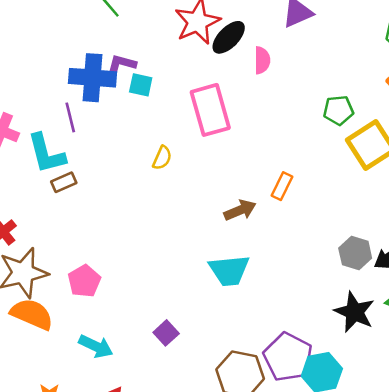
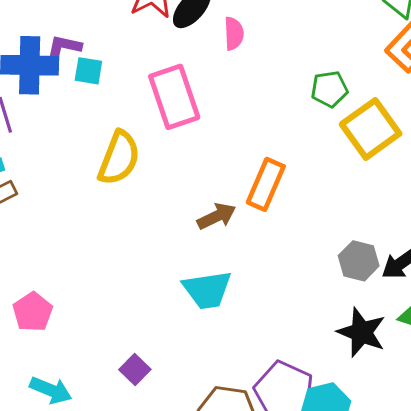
yellow semicircle: (162, 158) -> (119, 158), size x1.8
orange rectangle: (282, 186) -> (266, 184), size x1.5

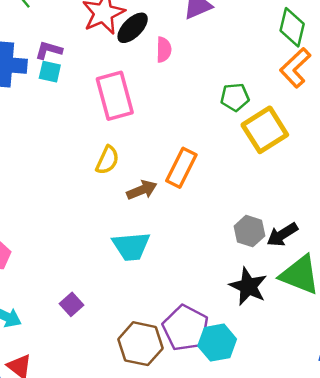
purple L-shape: (64, 47) -> (49, 50), moved
yellow semicircle: (119, 158) -> (107, 160), moved, size x0.7

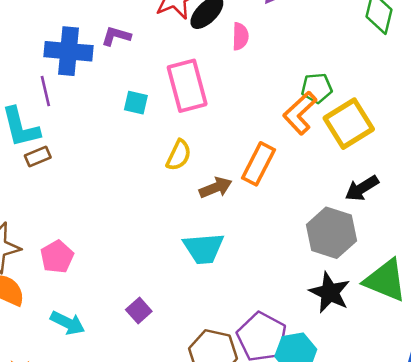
orange L-shape: (295, 68) -> (300, 113), moved
cyan square: (50, 72) -> (136, 103), moved
gray hexagon: (249, 231) -> (331, 233), size x1.5
black arrow: (282, 235) -> (362, 188), moved

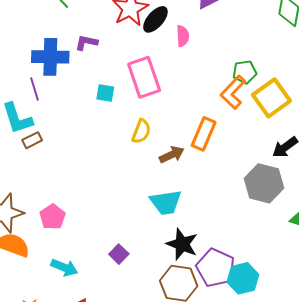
black star: (330, 292) -> (182, 244), moved

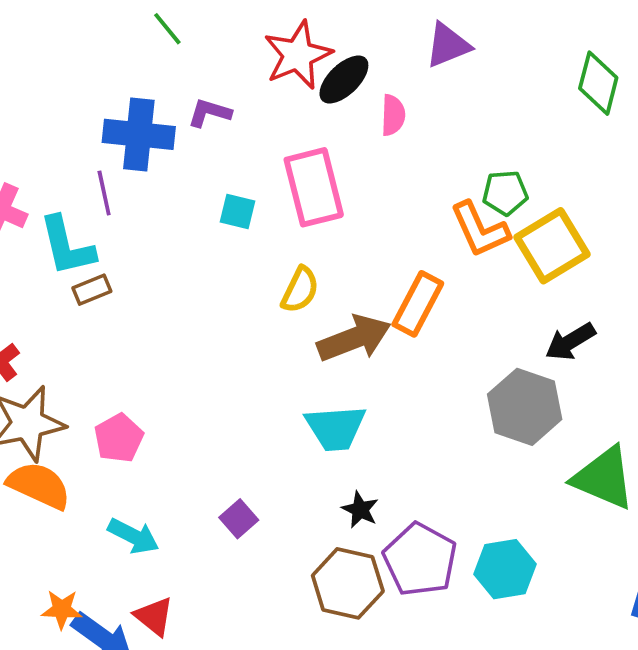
orange L-shape: (233, 92) -> (480, 229), turned -72
brown arrow: (172, 155) -> (354, 338), size x1.5
black star: (182, 244) -> (360, 510), size x0.6
cyan hexagon: (243, 278) -> (505, 569), moved

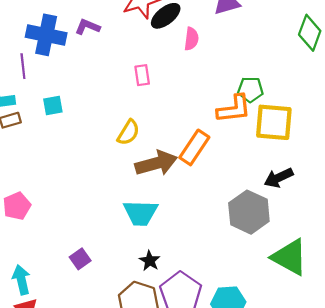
pink rectangle: (314, 187) -> (142, 75), size x0.5
cyan square: (238, 211) -> (53, 106), moved, turned -30
orange L-shape: (480, 229) -> (234, 109), turned -78
yellow square: (552, 246) -> (274, 122), turned 30
cyan arrow: (133, 536) -> (21, 280), moved, turned -136

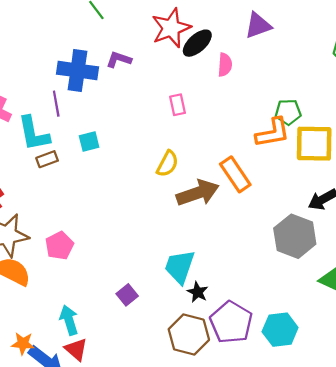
orange rectangle: (194, 147) -> (235, 174), turned -64
cyan trapezoid: (140, 213) -> (180, 267), moved, turned 111

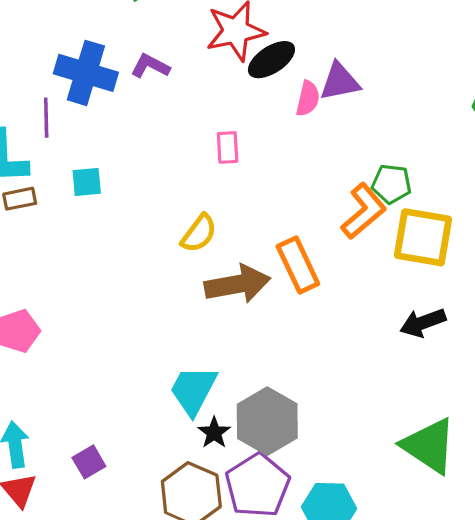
purple triangle: (258, 25) -> (340, 82), moved
orange L-shape: (273, 133) -> (364, 211), turned -39
gray hexagon: (295, 236) -> (267, 421), moved
purple square: (127, 295) -> (89, 462), moved

